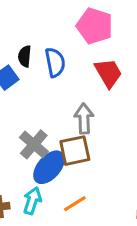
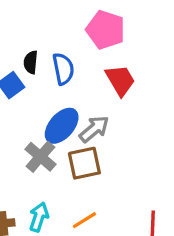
gray arrow: (84, 119) -> (94, 129), turned 52
blue ellipse: (49, 167) -> (62, 126), moved

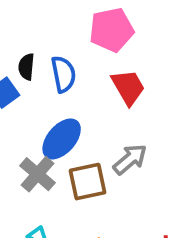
pink pentagon: (106, 30) -> (112, 30), turned -30
gray arrow: (94, 129) -> (130, 159), moved

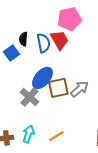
red trapezoid: (128, 87) -> (59, 40), moved
brown square: (87, 182) -> (58, 88), moved

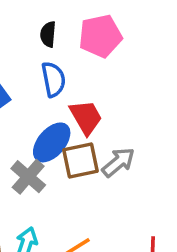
black semicircle: (23, 39) -> (48, 34), moved
red trapezoid: (59, 40) -> (86, 117), moved

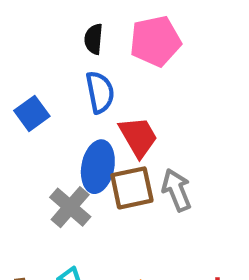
blue ellipse: (52, 142) -> (98, 167), turned -30
gray arrow: (118, 162) -> (177, 190), turned -72

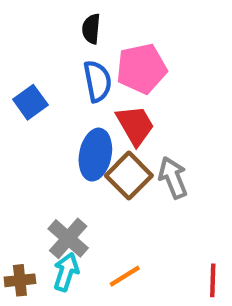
pink pentagon: (155, 41) -> (141, 69), moved
brown square: (132, 188) -> (129, 176), turned -33
gray cross: (70, 207) -> (68, 238), moved

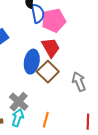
blue semicircle: (97, 81) -> (38, 13), moved
gray arrow: (173, 178) -> (79, 82), moved
orange line: (125, 276) -> (46, 120), turned -42

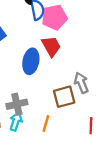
brown square: (48, 72) -> (64, 97), moved, turned 30
gray cross: (19, 102) -> (17, 104), turned 36

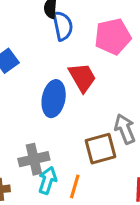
pink pentagon: (54, 17) -> (113, 36), moved
cyan arrow: (16, 121) -> (48, 180), moved

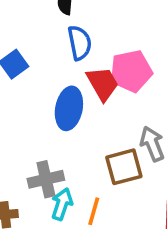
blue semicircle: (63, 26) -> (80, 43), moved
pink pentagon: (113, 36) -> (131, 71), moved

